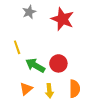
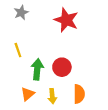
gray star: (29, 12) -> (21, 12), moved
green arrow: (35, 65) -> (37, 69), turned 66

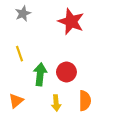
orange triangle: (28, 94) -> (16, 101), moved

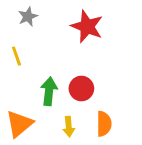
yellow line: (19, 54) -> (17, 56), moved
orange triangle: (16, 101) -> (19, 124), size x1.5

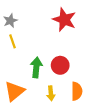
gray star: (28, 17) -> (10, 21), moved

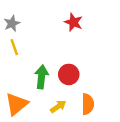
red star: (64, 20) -> (73, 22), size x0.7
yellow arrow: (51, 93) -> (58, 106), turned -120

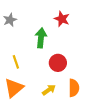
yellow line: (14, 47) -> (16, 62), moved
green arrow: (41, 77) -> (41, 38), moved

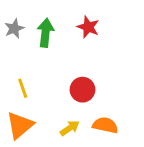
green arrow: (41, 38) -> (46, 33), moved
orange semicircle: (74, 88) -> (105, 125), turned -78

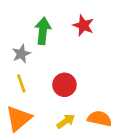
gray star: (14, 28) -> (21, 54), moved
red circle: (83, 90) -> (64, 85), moved

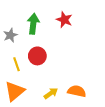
gray star: (21, 54) -> (10, 35), moved
red circle: (64, 85) -> (37, 56), moved

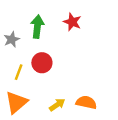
yellow line: (17, 64) -> (19, 72), turned 40

